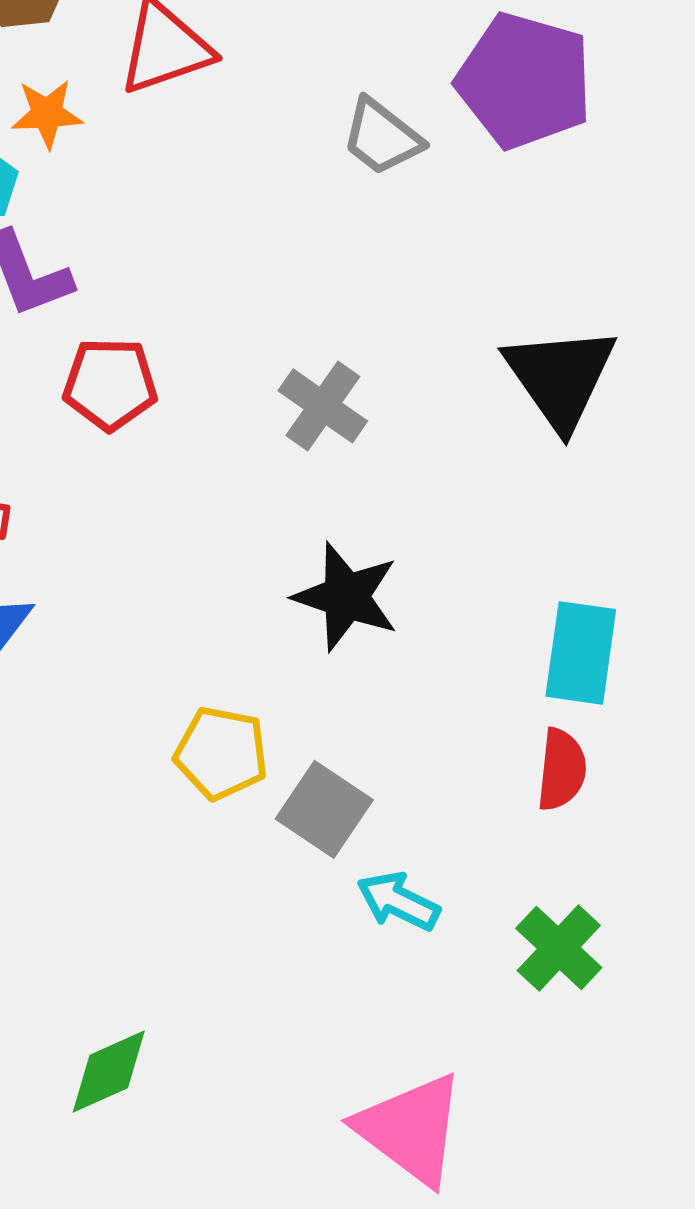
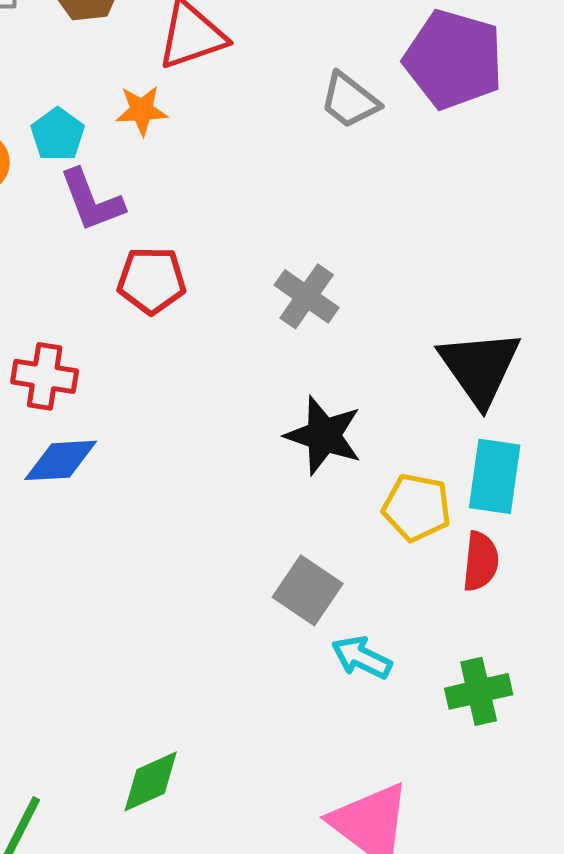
orange star: (47, 114) -> (142, 110), moved
black triangle: (560, 377) -> (480, 367), moved
yellow pentagon: (221, 753) -> (417, 507), moved
green cross: (559, 948) -> (479, 691), turned 34

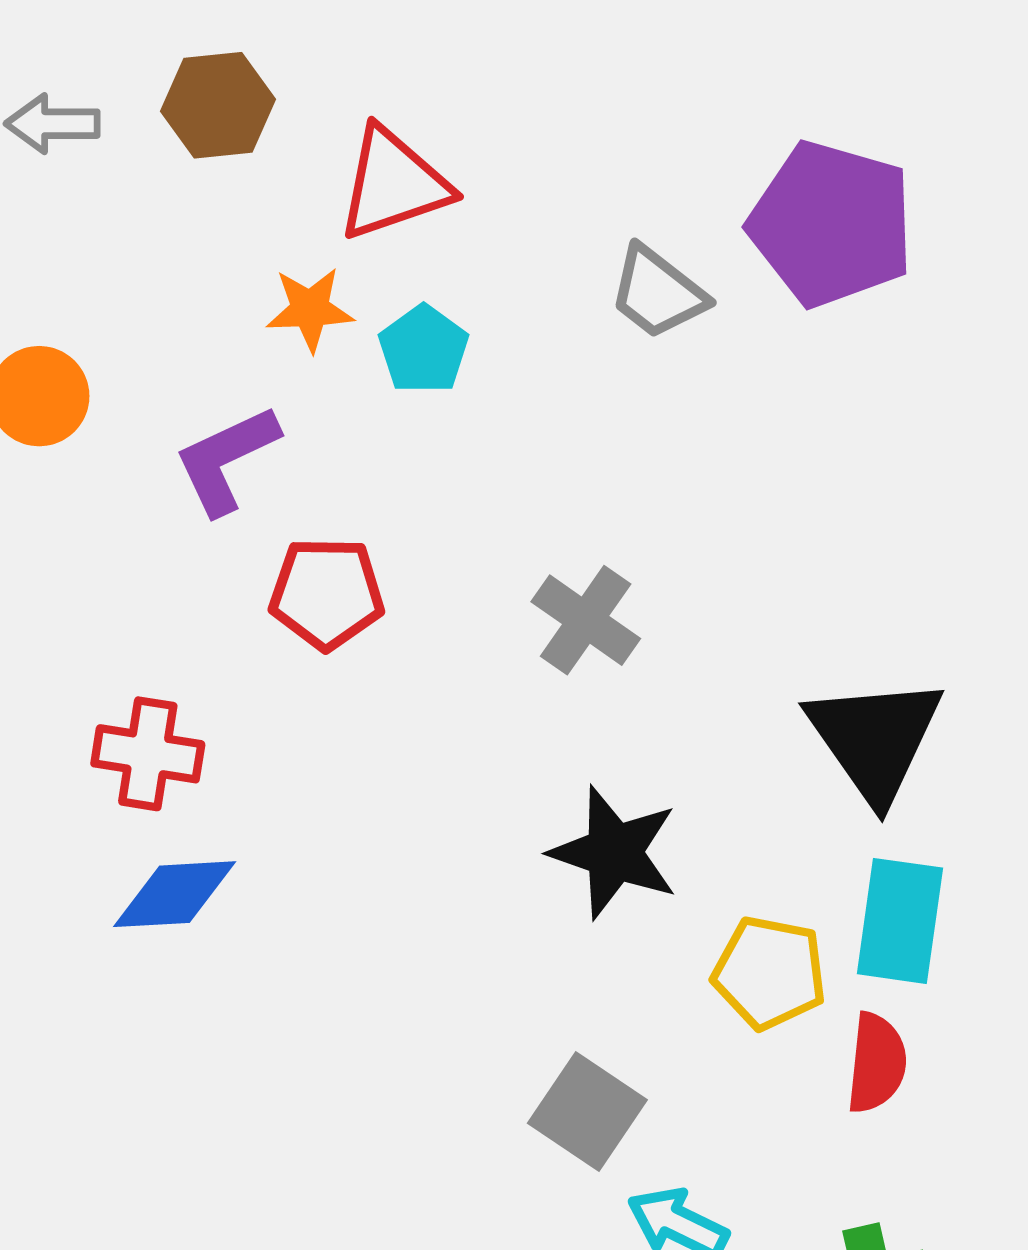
cyan pentagon: (58, 134) -> (424, 349), moved
purple L-shape: (92, 200) -> (226, 460), turned 86

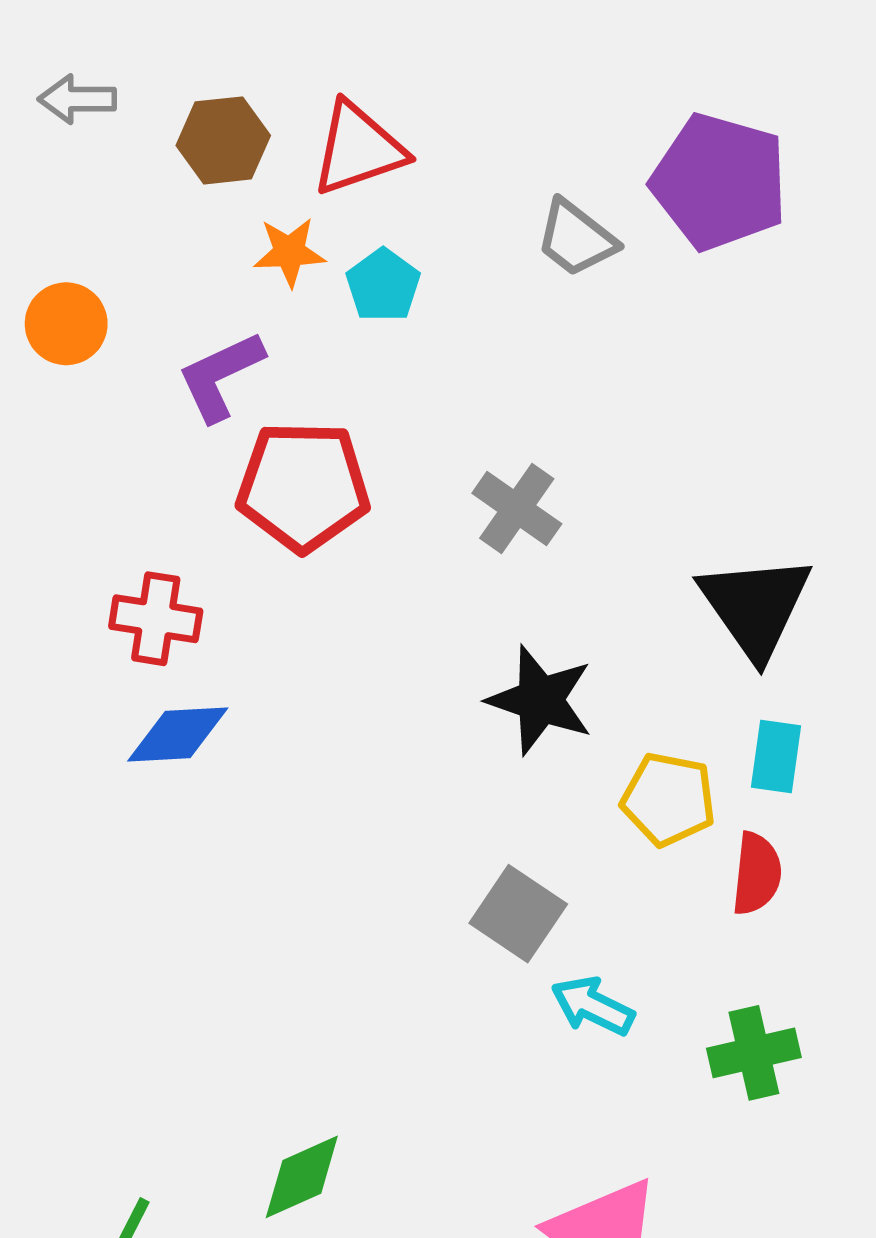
brown hexagon: (218, 105) -> (223, 140), moved
red pentagon: (327, 593) -> (303, 486), size x1.4
cyan rectangle: (900, 921) -> (776, 757), size x0.7

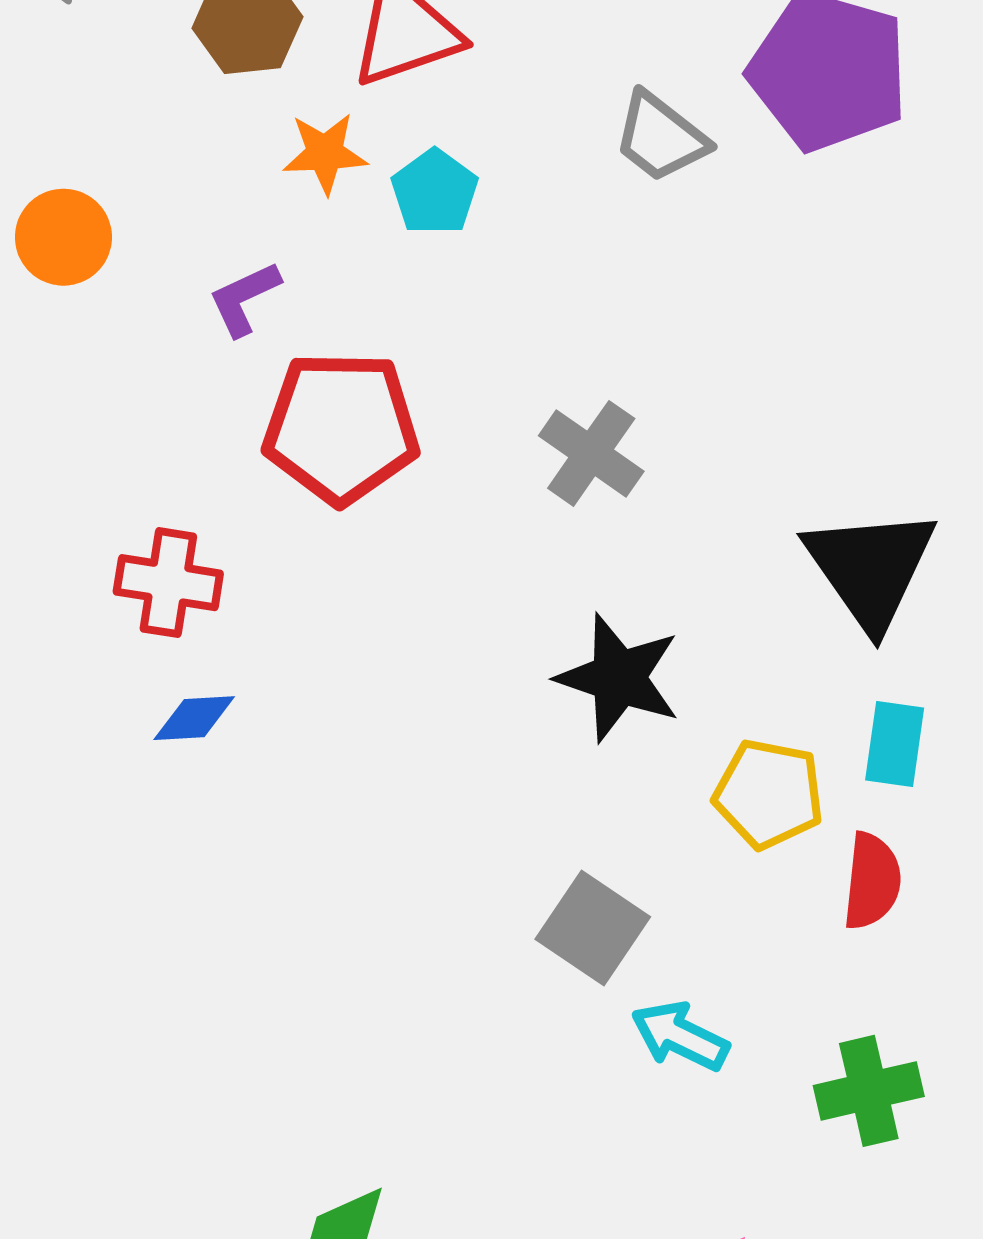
purple L-shape: (221, 376) -> (244, 298), size x0.7
blue diamond: (178, 734) -> (194, 718), size x0.7

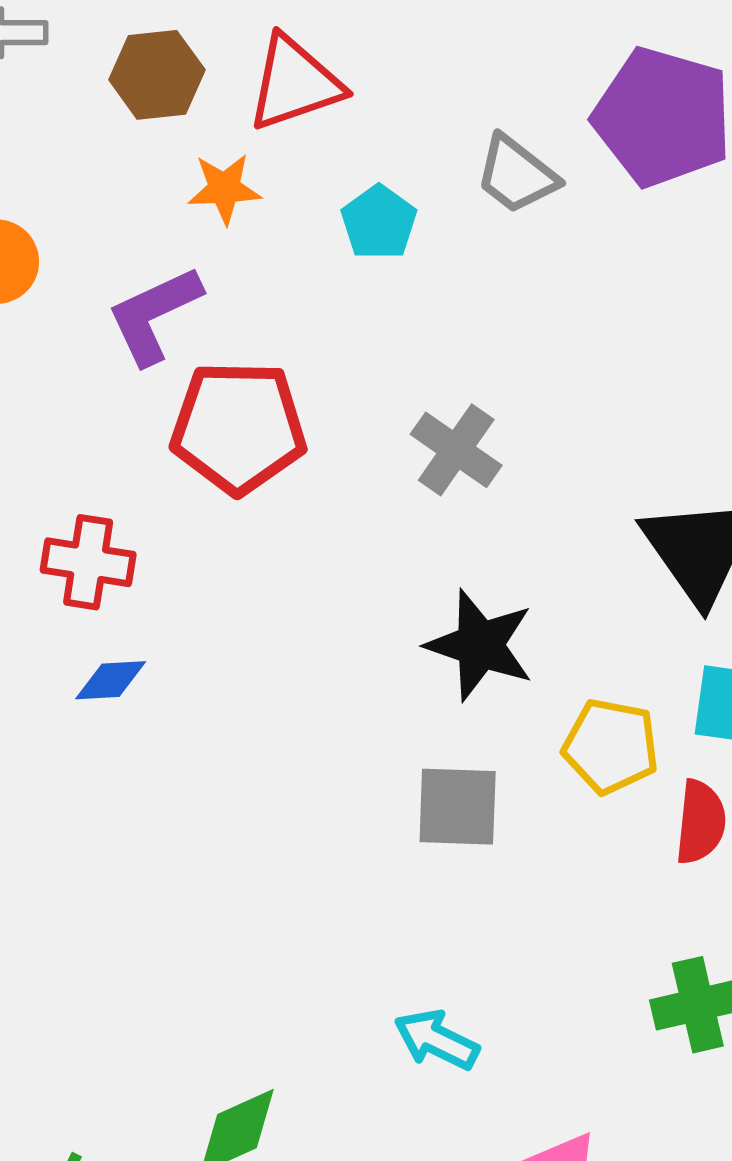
cyan pentagon: (435, 192) -> (379, 222), moved
purple L-shape: (244, 298) -> (154, 315), size x1.5
gray square: (593, 928) -> (458, 807), moved, turned -32
cyan arrow: (680, 1036) -> (436, 1040), moved

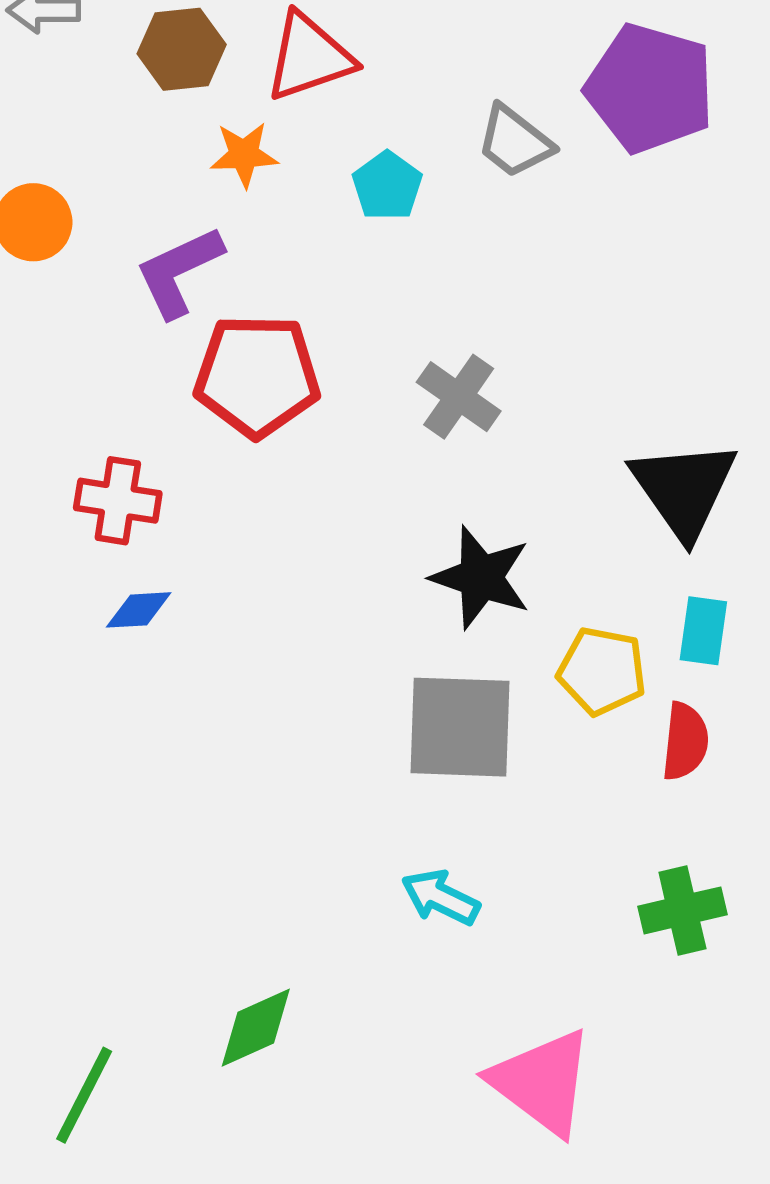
gray square: (458, 807) -> (460, 727), size x1.4
cyan arrow: (436, 1040) -> (441, 897), moved

